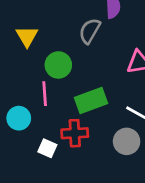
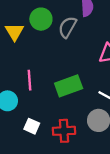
green circle: (58, 65) -> (41, 19), moved
red cross: (75, 133) -> (64, 131), moved

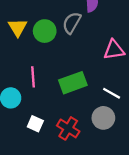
green circle: (41, 19) -> (45, 31), moved
red cross: (64, 131) -> (68, 128), turned 35

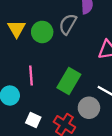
green rectangle: (73, 83) -> (69, 81), turned -40
gray circle: (103, 118) -> (89, 108), moved

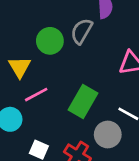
yellow triangle: (17, 29) -> (20, 67), moved
pink line: (31, 75) -> (36, 95), turned 66

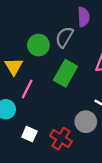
pink line: (36, 95) -> (27, 89), turned -36
green rectangle: (83, 101) -> (65, 73), moved

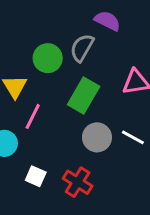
purple semicircle: (84, 17) -> (107, 21), turned -60
gray circle: (86, 122) -> (97, 137), moved

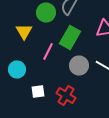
pink line: (33, 116) -> (48, 52), moved
white square: (36, 176) -> (38, 92), turned -32

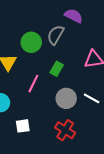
green rectangle: (70, 38) -> (57, 69), size x0.6
red cross: (66, 96) -> (65, 130), moved

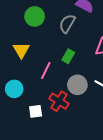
green circle: (31, 42) -> (35, 16), moved
red cross: (65, 130) -> (59, 101), moved

